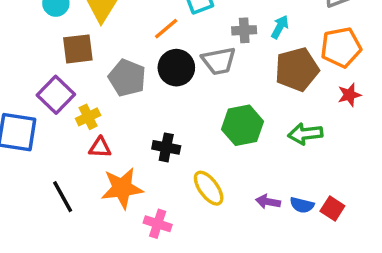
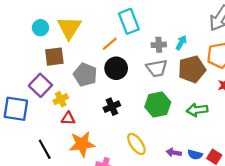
gray trapezoid: (219, 61) -> (157, 68), moved
black cross: (166, 147) -> (112, 107), moved, turned -35

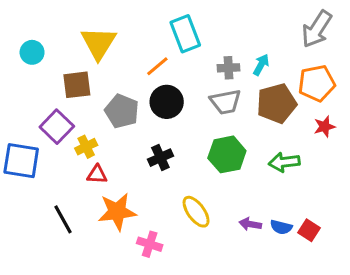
cyan circle: (40, 28) -> (32, 52), moved

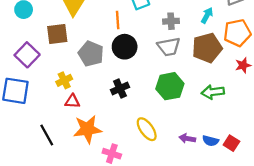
cyan arrow: (261, 65) -> (207, 15), moved
orange line: (157, 66) -> (118, 20), turned -54
purple square: (57, 127) -> (27, 55), moved

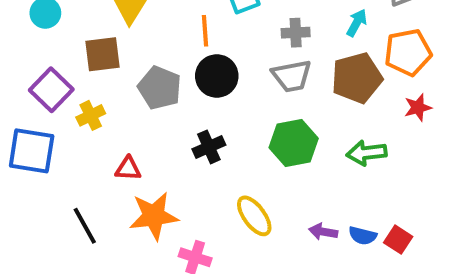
yellow cross: (64, 80) -> (91, 115), moved

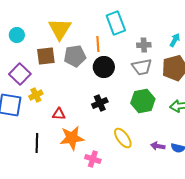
gray pentagon: (160, 88) -> (75, 56), moved, turned -30
yellow cross: (91, 115) -> (36, 95), moved
black line: (85, 226) -> (37, 143), turned 30

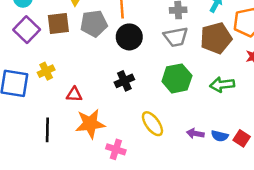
purple square: (20, 74) -> (27, 30), moved

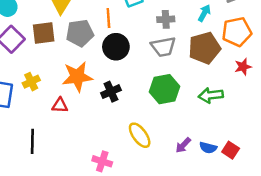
orange star: (90, 124) -> (77, 77), moved
purple arrow: (195, 133) -> (183, 145), turned -56

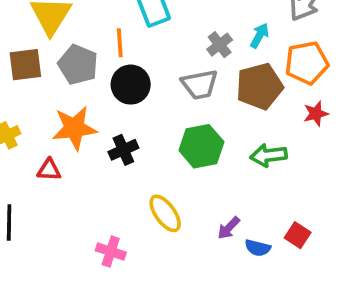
gray cross: (166, 19) -> (220, 45), moved, turned -35
gray pentagon: (80, 33) -> (78, 65), turned 30
blue semicircle: (208, 148) -> (258, 248), moved

